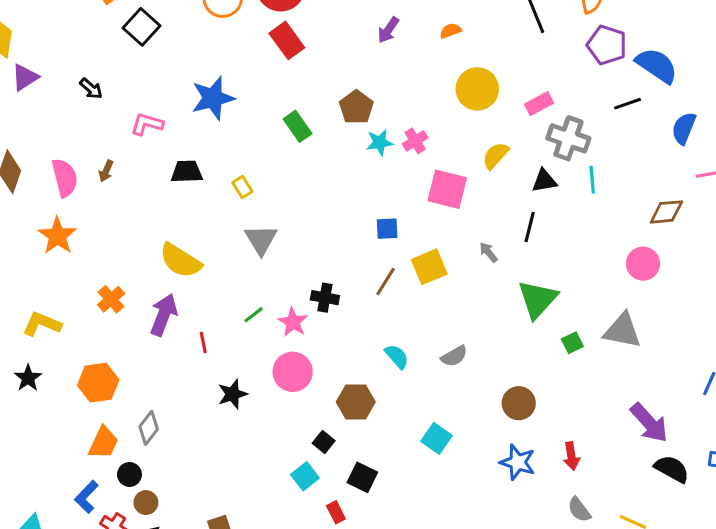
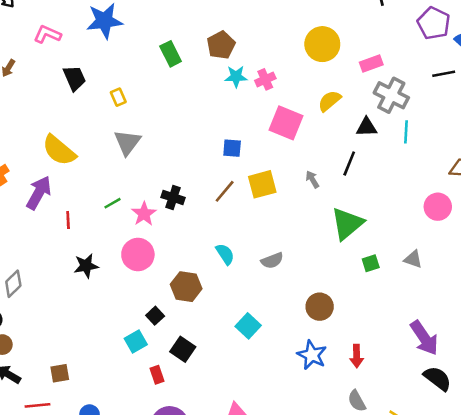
black trapezoid: (187, 172) -> (74, 78), turned 60
gray triangle: (622, 331) -> (413, 259), size x0.6

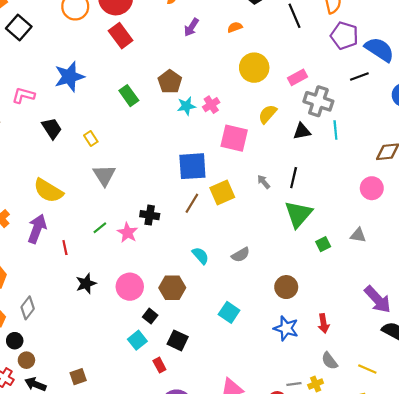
blue square: (232, 148) -> (192, 166), size x1.8
black line: (349, 163) -> (294, 178), moved
pink circle: (138, 255) -> (130, 287), moved

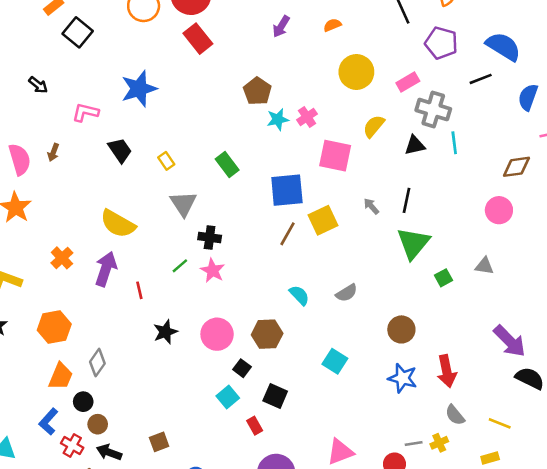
purple pentagon: (344, 36) -> (441, 43), moved
green rectangle: (129, 96) -> (227, 165), moved
black cross: (150, 215) -> (210, 237), moved
red arrow: (324, 323) -> (447, 371), size x1.4

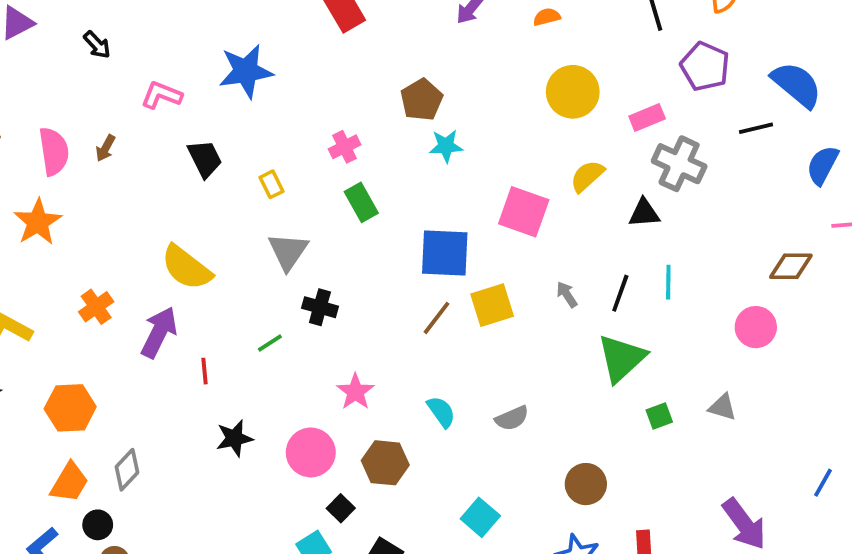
pink cross: (307, 117) -> (345, 147), moved
cyan line: (454, 143) -> (668, 282), moved
pink star: (213, 271) -> (355, 392), moved

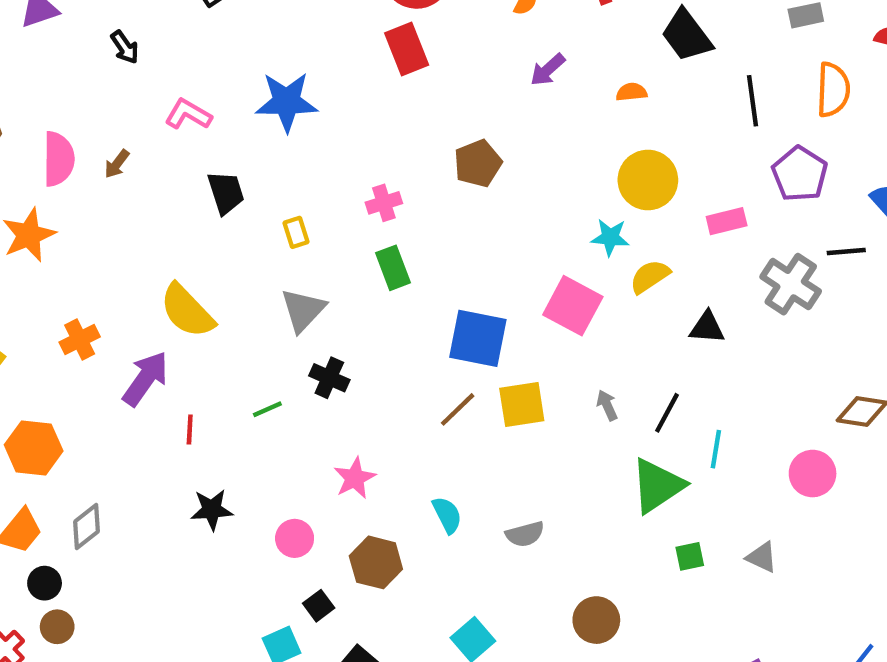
cyan star: (446, 146) -> (610, 237), moved
gray cross: (679, 164) -> (791, 284), moved
cyan line: (668, 282) -> (716, 449), moved
pink circle: (311, 452) -> (295, 538), size x0.7

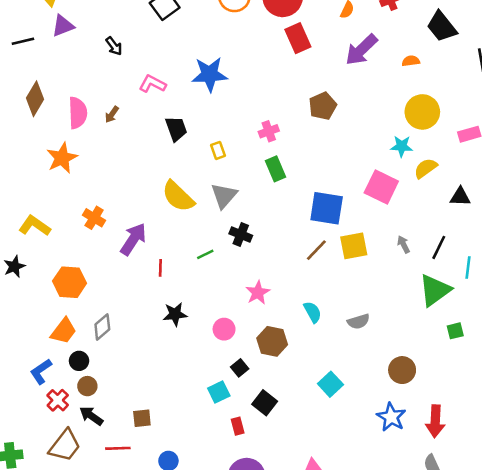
red rectangle: (407, 49) -> (298, 38), moved
purple arrow: (548, 70) -> (361, 50), size x1.6
yellow semicircle: (187, 311) -> (178, 196), moved
orange cross: (80, 339) -> (94, 218), turned -30

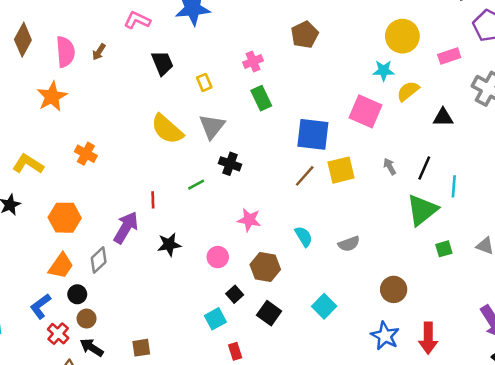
purple arrow: (133, 239) -> (126, 227), moved
pink star: (258, 293) -> (249, 220), turned -30
black square: (265, 403) -> (269, 313), moved

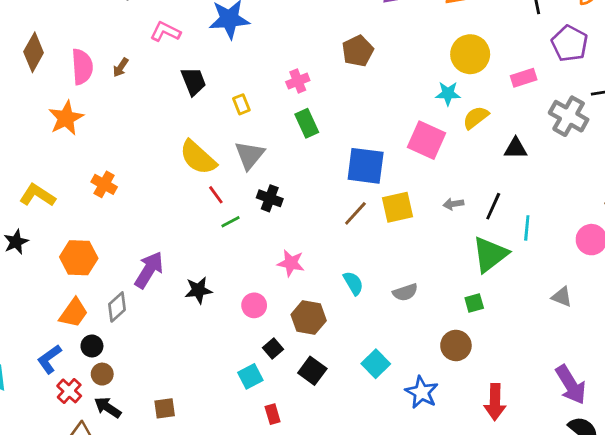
gray arrow: (390, 166) -> (453, 204), turned -70
red line: (153, 200) -> (216, 195), moved, turned -35
green square: (444, 249) -> (474, 303), moved
blue star: (385, 336) -> (422, 392), moved

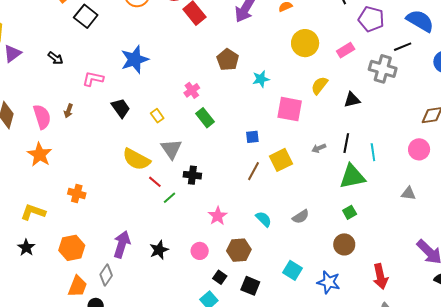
cyan star: (448, 94) -> (261, 79), moved
blue square: (366, 166) -> (252, 137), size x0.5
green triangle: (490, 254) -> (352, 177), turned 40
pink star: (291, 263) -> (218, 216), turned -30

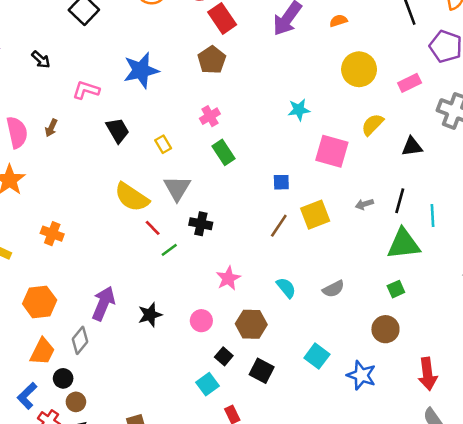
brown pentagon: (228, 60) -> (212, 60), moved

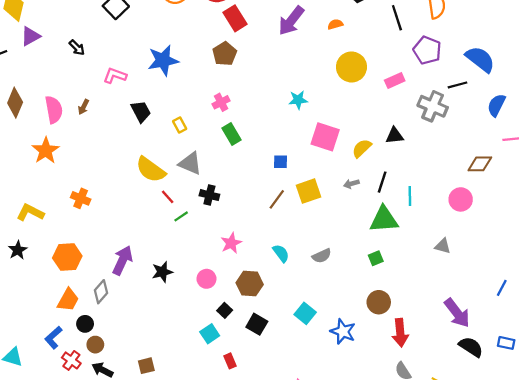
yellow semicircle: (372, 125) -> (362, 148), moved
gray triangle: (177, 188) -> (190, 163), turned -40
brown circle: (385, 329) -> (379, 302), moved

